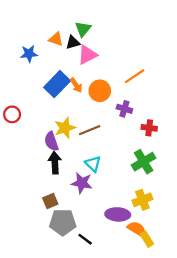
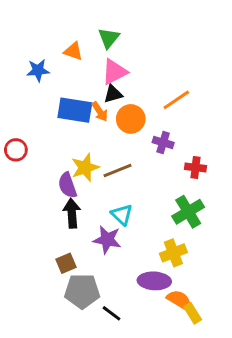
black triangle: (73, 42) -> (113, 94), moved
blue rectangle: (57, 84) -> (75, 110), turned 55
yellow cross: (142, 200) -> (173, 253), moved

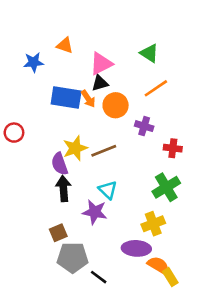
green triangle: (109, 38) -> (149, 53), moved, turned -36

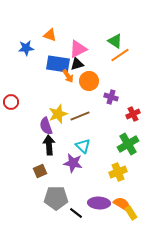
orange line: (156, 88) -> (120, 55), moved
blue rectangle: (66, 97) -> (58, 64), moved
red cross: (173, 148) -> (133, 114), turned -32
brown square: (58, 233) -> (40, 171), moved
purple ellipse: (136, 248) -> (99, 203), moved

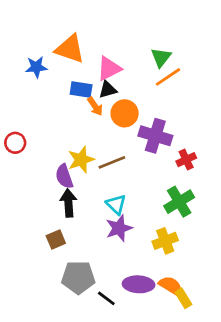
orange triangle: (50, 35) -> (70, 49), size x1.6
green triangle: (115, 41) -> (161, 57), turned 35
blue rectangle: (58, 64) -> (81, 90), size x0.7
purple cross: (111, 97) -> (155, 136), size x1.6
purple star: (73, 163) -> (119, 228), moved, turned -30

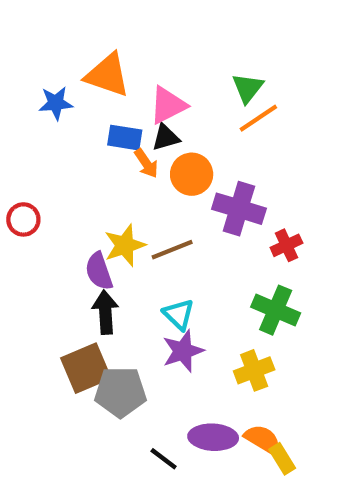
green cross: (179, 202) -> (276, 310), turned -36
brown square: (56, 239) -> (86, 368), size x1.6
gray pentagon: (78, 277) -> (120, 392), moved

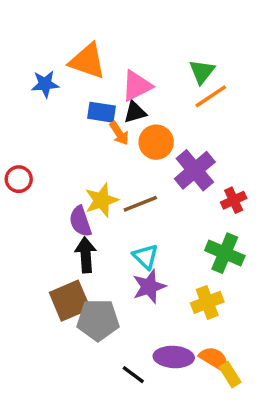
purple cross: (239, 209) -> (195, 170), turned 33

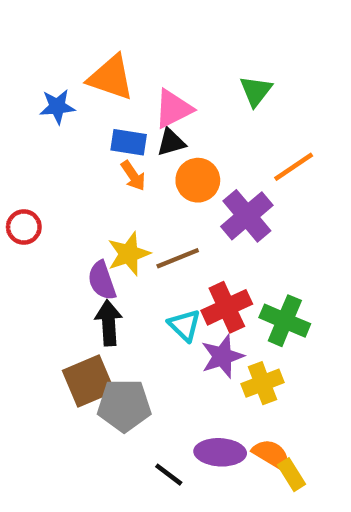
orange line: (211, 96) -> (294, 167), moved
orange arrow: (119, 133) -> (133, 176), moved
red cross: (234, 200) -> (227, 307), moved, size x1.5
purple star: (149, 287) -> (222, 356), moved

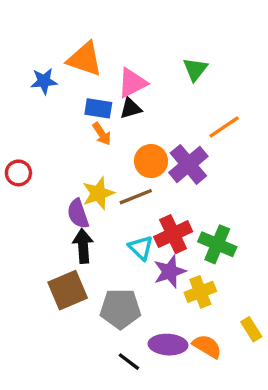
orange circle: (198, 180) -> (151, 161), moved
gray pentagon: (124, 405) -> (120, 309), moved
yellow rectangle: (291, 475) -> (251, 329), moved

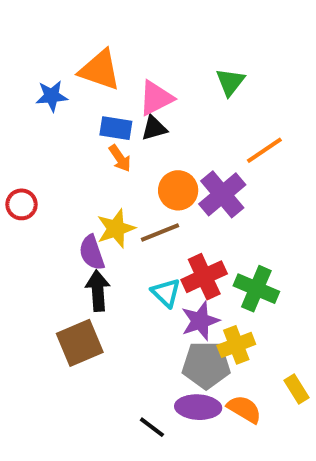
gray pentagon: (120, 309) -> (206, 365), moved

